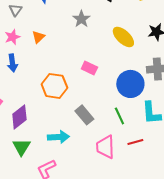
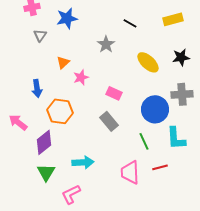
pink star: (12, 37) -> (81, 77), moved
orange hexagon: (54, 86) -> (60, 111), moved
gray rectangle: (84, 115) -> (109, 121), moved

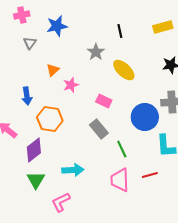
black line: (130, 23) -> (120, 31), turned 48
yellow ellipse: (148, 62) -> (124, 70), moved
green line: (144, 141) -> (122, 149), moved

